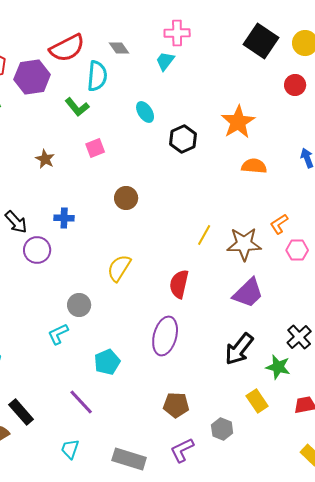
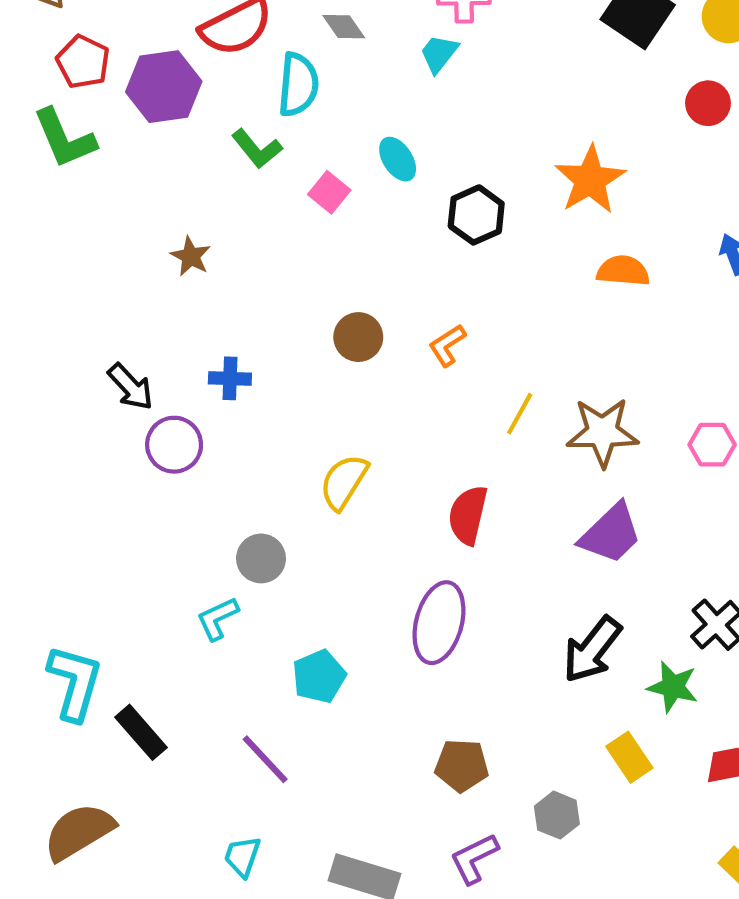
pink square: (95, 148) -> (329, 192), moved, turned -30
orange L-shape: (279, 224) -> (447, 345), moved
black rectangle: (21, 412) -> (141, 732), moved

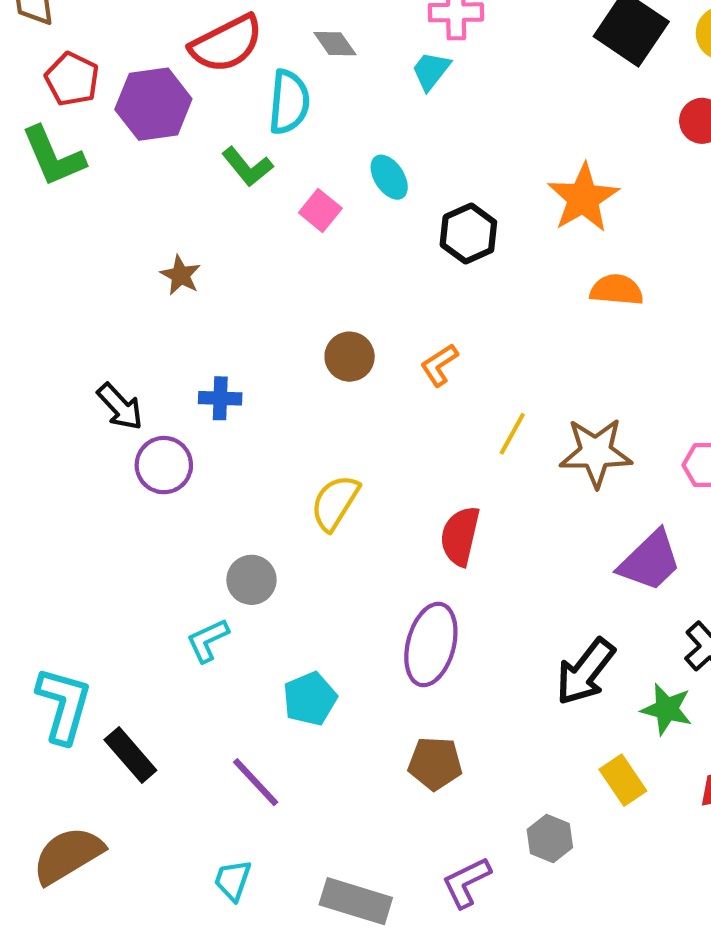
purple trapezoid: (611, 534) -> (650, 561), moved
brown pentagon: (462, 765) -> (435, 763), moved

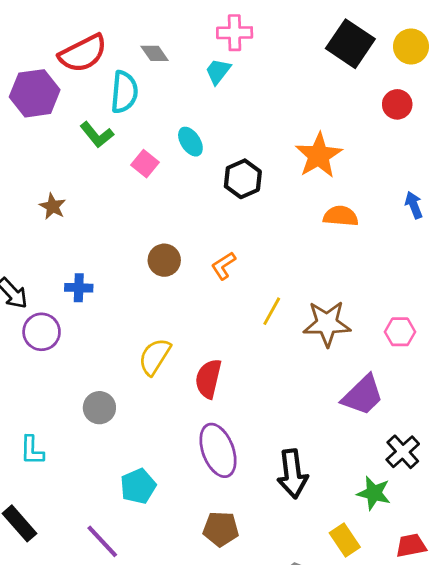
red semicircle: (460, 536) -> (208, 379), moved
cyan L-shape: (208, 640) -> (32, 450), moved, turned -64
purple ellipse: (431, 644) -> (218, 450), turned -36
black arrow: (585, 672) -> (292, 474), moved, turned -45

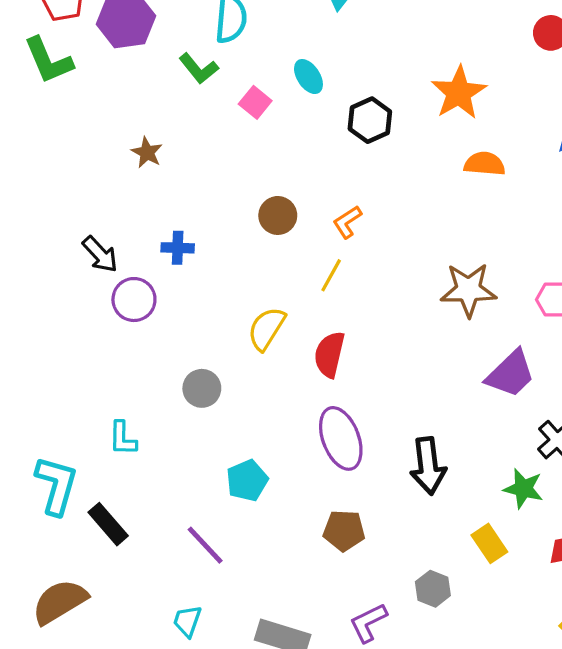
yellow line: (272, 311) -> (331, 275), moved

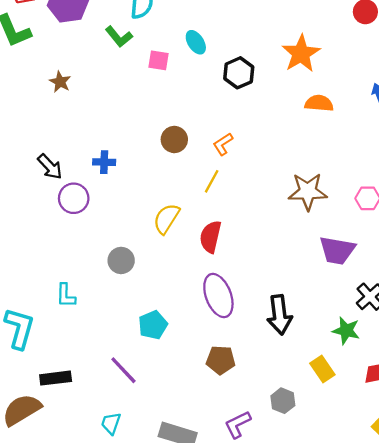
pink square: (255, 102) -> (158, 60), turned -30
brown star: (147, 152) -> (60, 82), moved
purple trapezoid: (510, 374) -> (337, 250), turned 54
black rectangle: (108, 524) -> (56, 378), moved, turned -56

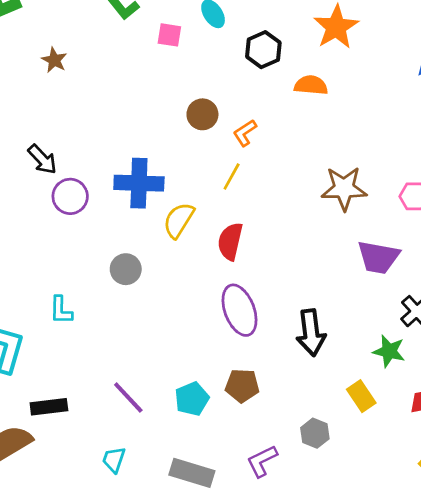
orange semicircle: (319, 103) -> (311, 85), moved
brown circle: (174, 139) -> (202, 114), moved
blue cross: (104, 162) -> (139, 183), moved, size x1.8
cyan pentagon: (153, 325) -> (192, 399), moved

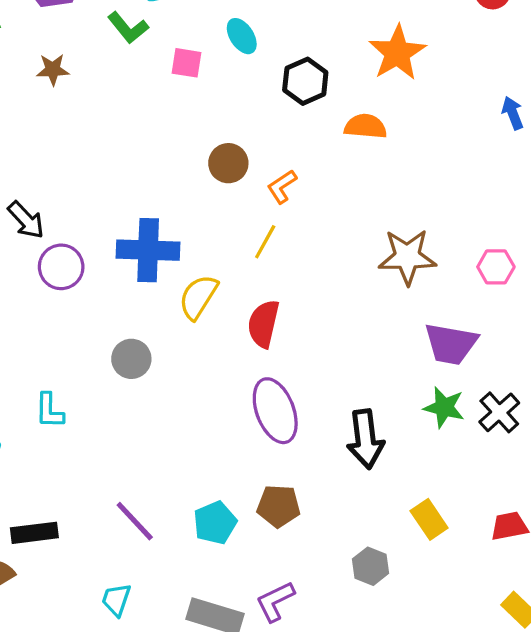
brown star: (54, 60) -> (53, 70), moved, turned -30
green star: (389, 351) -> (444, 407), moved
purple L-shape: (262, 461) -> (275, 601), moved

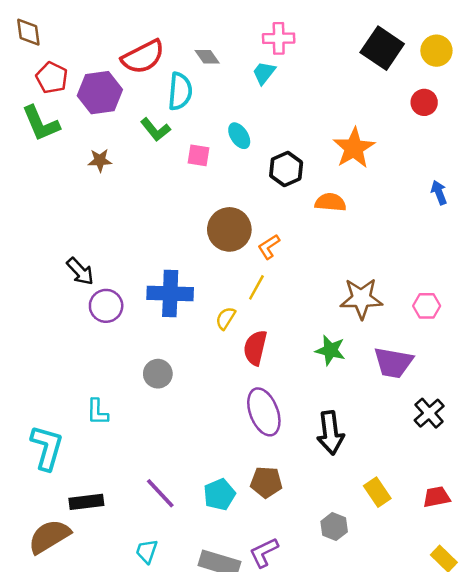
brown circle: (228, 163) -> (229, 229), size x1.5
yellow semicircle: (198, 297) -> (226, 318), moved, size x0.7
green star: (444, 407) -> (330, 350), moved

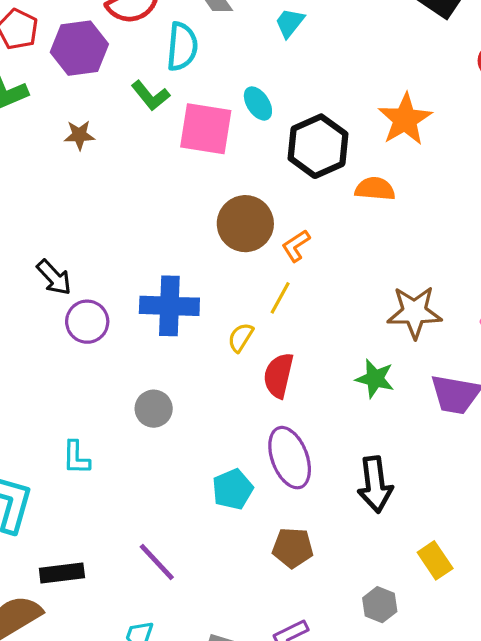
pink square: (199, 155) -> (206, 129), size x1.8
black hexagon: (286, 169) -> (318, 146), size x1.4
cyan pentagon: (219, 495) -> (233, 489), moved

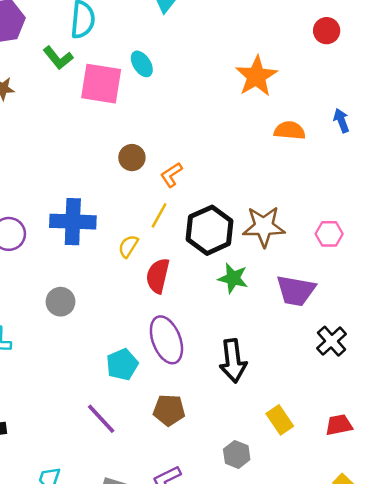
black hexagon: (318, 146) -> (210, 230), moved
orange semicircle: (375, 189) -> (290, 130), moved
brown circle: (245, 224) -> (132, 158), size x0.6
purple line: (157, 562) -> (101, 419), moved

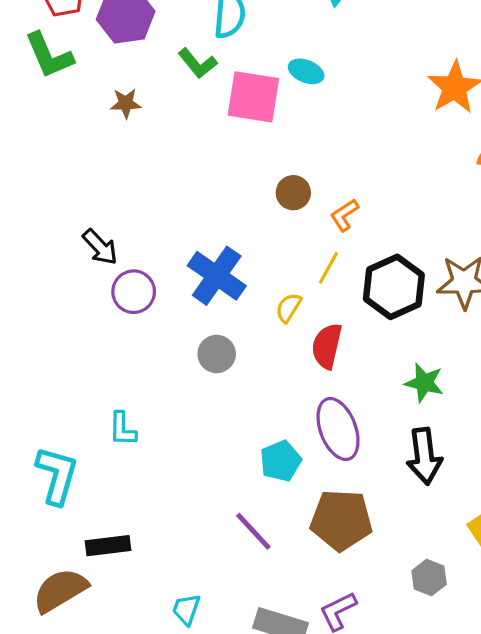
cyan ellipse: (142, 64) -> (306, 71), turned -35
blue cross: (73, 222) -> (217, 276), turned 33
green star: (233, 278) -> (424, 383), moved
gray circle: (61, 302) -> (217, 354), moved
brown pentagon: (169, 410) -> (341, 520), size x1.5

